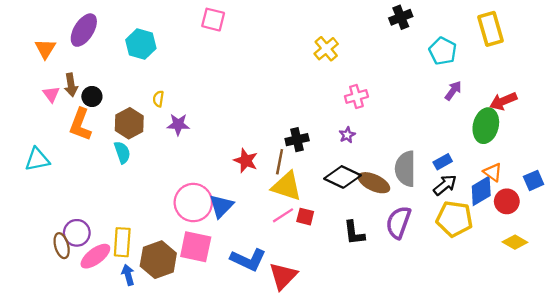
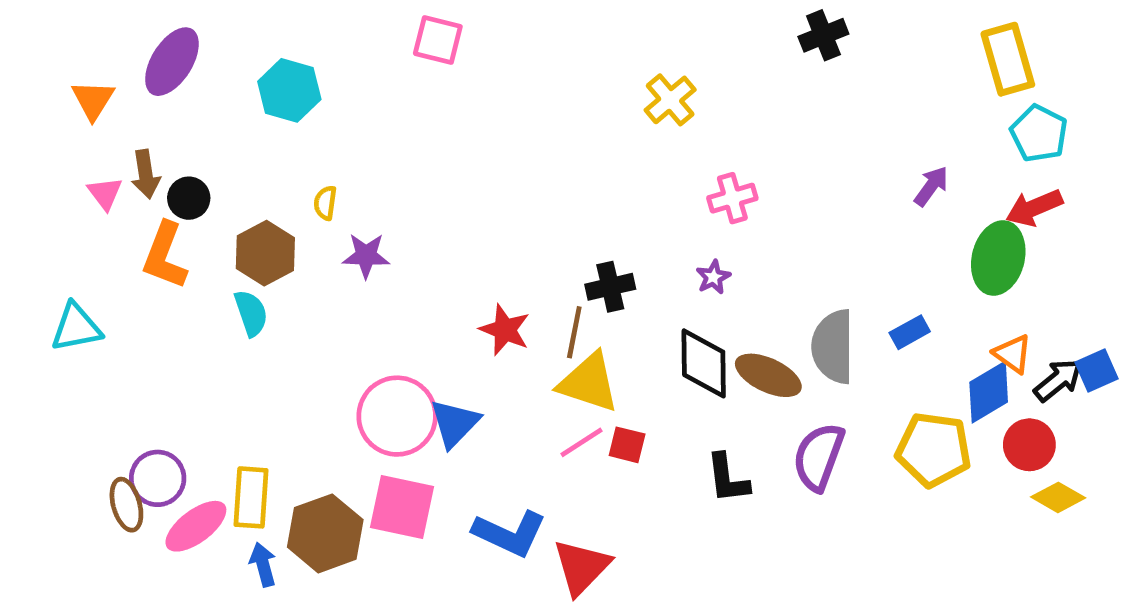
cyan pentagon: (443, 51) -> (1039, 133), moved
black diamond: (342, 177) -> (704, 363), turned 64
black arrow: (445, 185) -> (1058, 380), moved
red circle: (507, 201) -> (1029, 445), moved

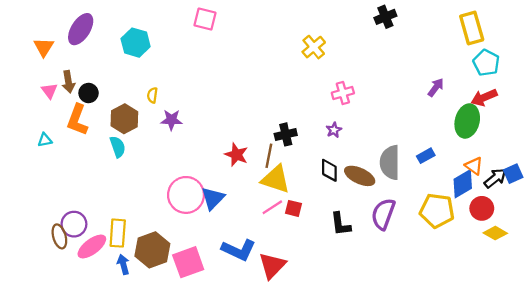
cyan triangle: (76, 327) -> (45, 140), moved, size x0.6
black diamond: (704, 363) -> (329, 170), size x0.7
pink square: (402, 507) -> (188, 262), moved, turned -32

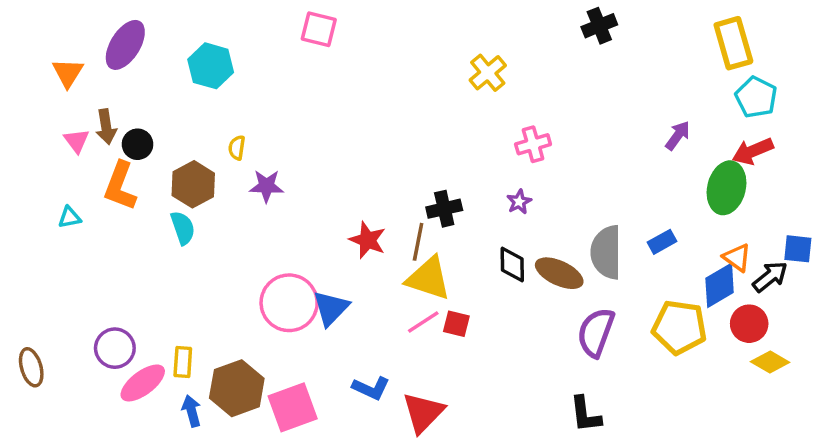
blue square: (513, 174) -> (798, 249), moved, turned 30
black L-shape: (341, 224) -> (585, 414), moved
yellow rectangle: (118, 233) -> (183, 362), size x0.7
brown ellipse: (59, 236) -> (31, 367), moved
blue L-shape: (239, 250) -> (371, 388), size x0.7

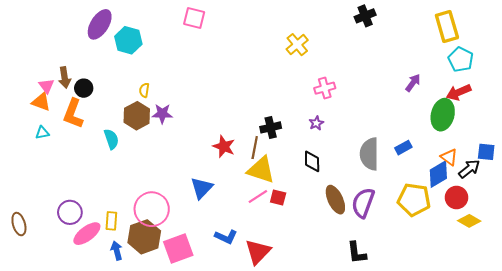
purple ellipse: (125, 45) -> (100, 24), moved
orange triangle: (68, 73) -> (41, 102), moved, turned -42
brown hexagon: (193, 184) -> (137, 116), moved
brown ellipse: (559, 273) -> (335, 200), moved, turned 40
pink circle: (289, 303) -> (152, 209), moved

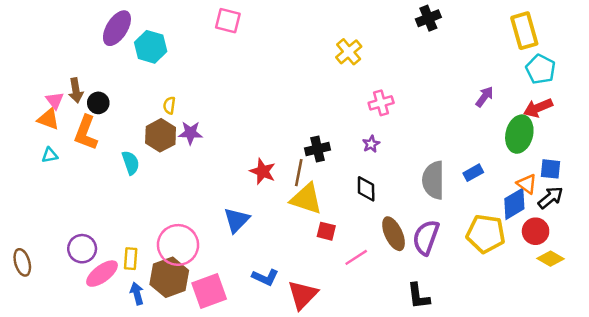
blue square: (486, 152) -> (550, 169), moved
pink line: (258, 196) -> (356, 257), moved

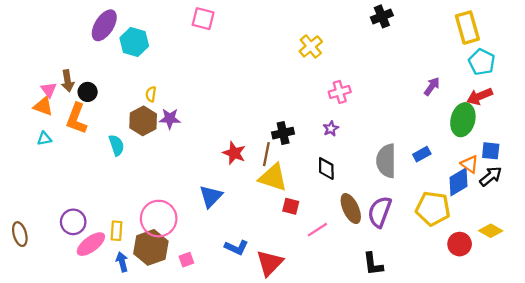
red circle: (536, 231) -> (460, 244), moved
pink square: (209, 291) -> (186, 260), size x0.5

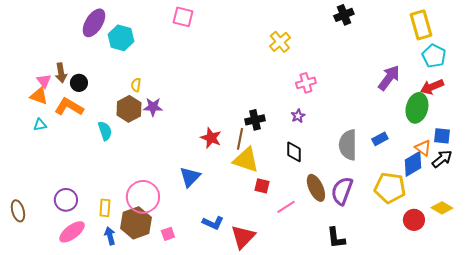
purple arrow: (432, 86) -> (389, 78), size x1.5
orange L-shape: (76, 119) -> (69, 107), turned 100
pink ellipse: (91, 244) -> (72, 232), moved

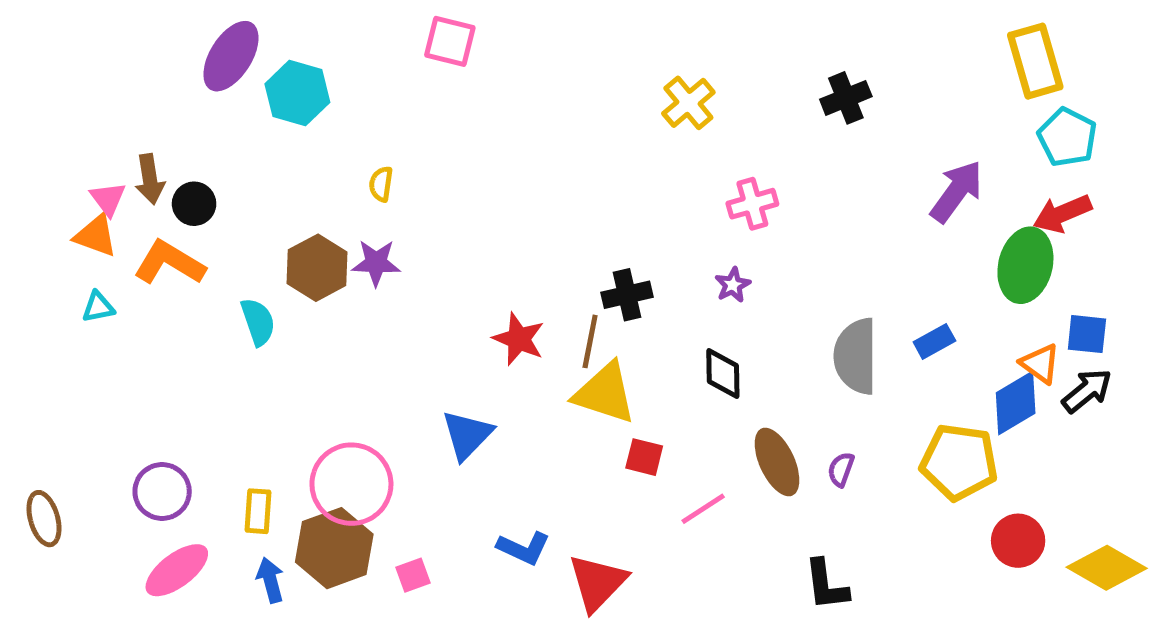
black cross: (344, 15) -> (846, 98), moved
yellow semicircle: (136, 85) -> (381, 184), moved
purple semicircle: (342, 191) -> (841, 469), size x0.5
yellow diamond: (442, 208) -> (1107, 568), moved, size x1.4

